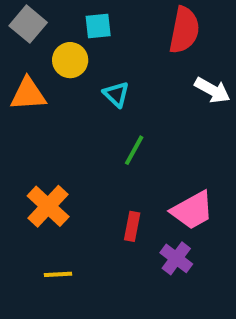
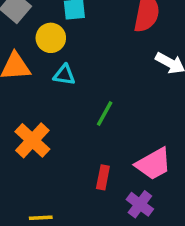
cyan triangle: (116, 94) -> (64, 75), moved, turned -35
orange cross: (48, 206) -> (32, 140), moved

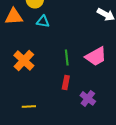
green line: (105, 114) -> (67, 57), moved, turned -35
pink trapezoid: (153, 164) -> (96, 56), moved

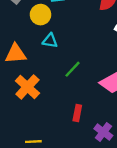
orange triangle: (14, 16) -> (16, 54), moved
green line: (67, 57) -> (73, 69), moved, turned 49

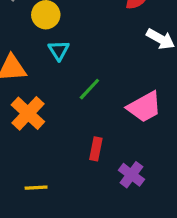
cyan triangle: (50, 41) -> (59, 50), turned 49

